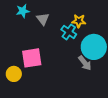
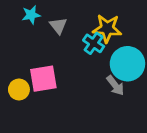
yellow star: (79, 21) -> (107, 28), size x1.5
yellow circle: (14, 74) -> (19, 89), moved

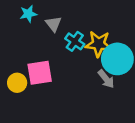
yellow star: (107, 28) -> (99, 44), moved
cyan cross: (94, 43) -> (75, 41), moved

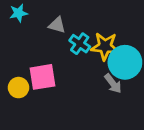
cyan star: (28, 14) -> (18, 13), moved
gray triangle: (53, 24) -> (57, 25), turned -36

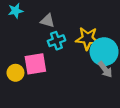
cyan cross: (80, 44) -> (56, 41), moved, turned 35
gray arrow: (113, 84) -> (105, 69), moved

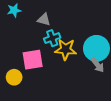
yellow star: (87, 38) -> (66, 49), moved
yellow circle: (15, 73) -> (14, 77), moved

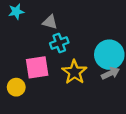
yellow star: (66, 49) -> (74, 72), moved, turned 30
gray arrow: (97, 65) -> (110, 73), turned -77

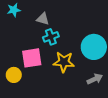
yellow star: (74, 72) -> (64, 62), turned -30
gray arrow: (110, 73) -> (95, 79), moved

